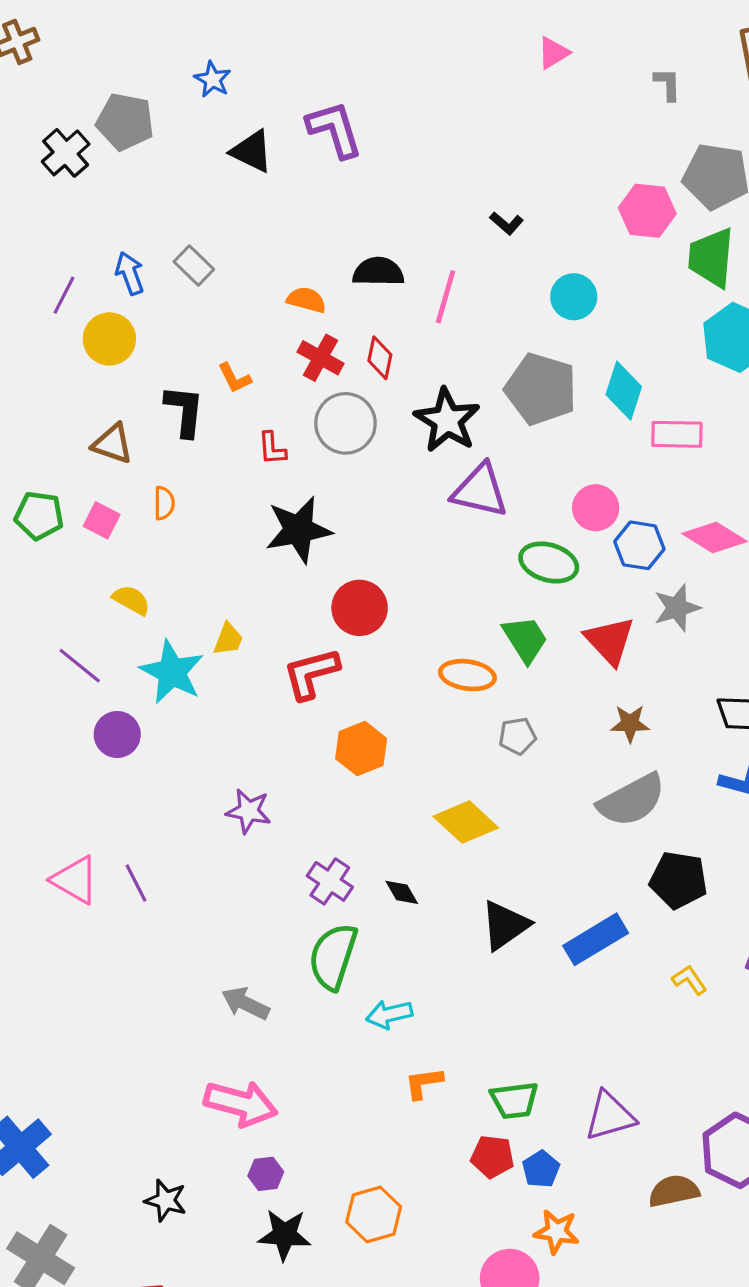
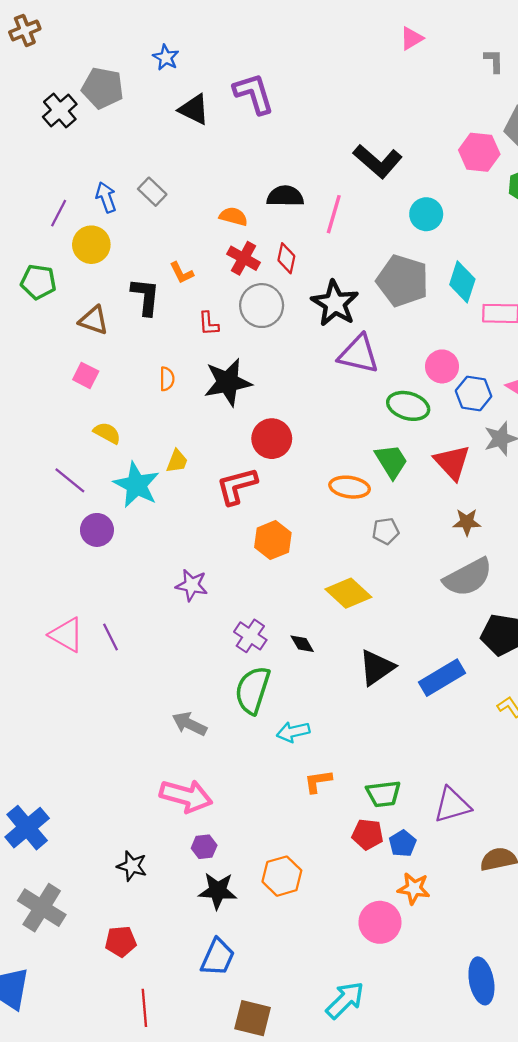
black L-shape: (507, 223) -> (378, 161), size x2.0
orange semicircle: (164, 503) -> (167, 379), moved
green pentagon: (39, 516) -> (38, 282), moved

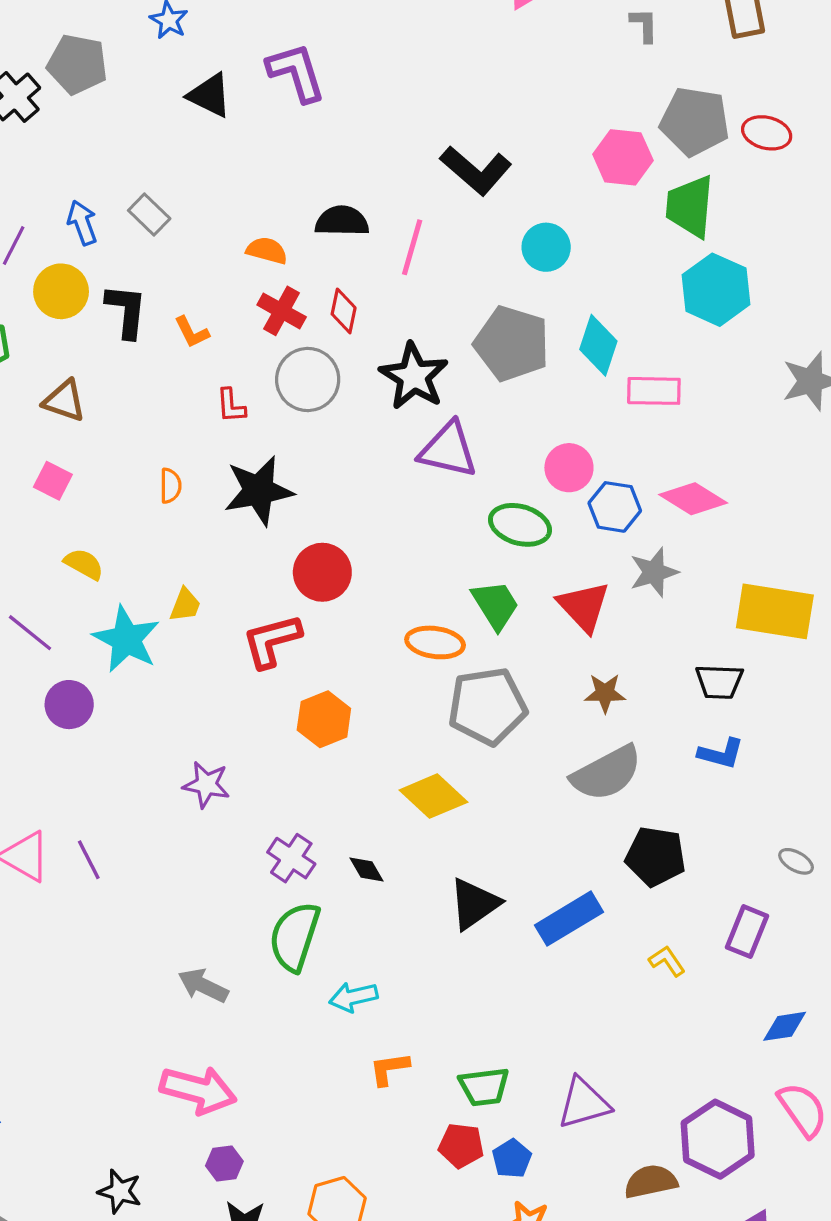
black L-shape: (145, 297) -> (126, 311), moved
gray pentagon: (386, 531) -> (487, 706), size x2.0

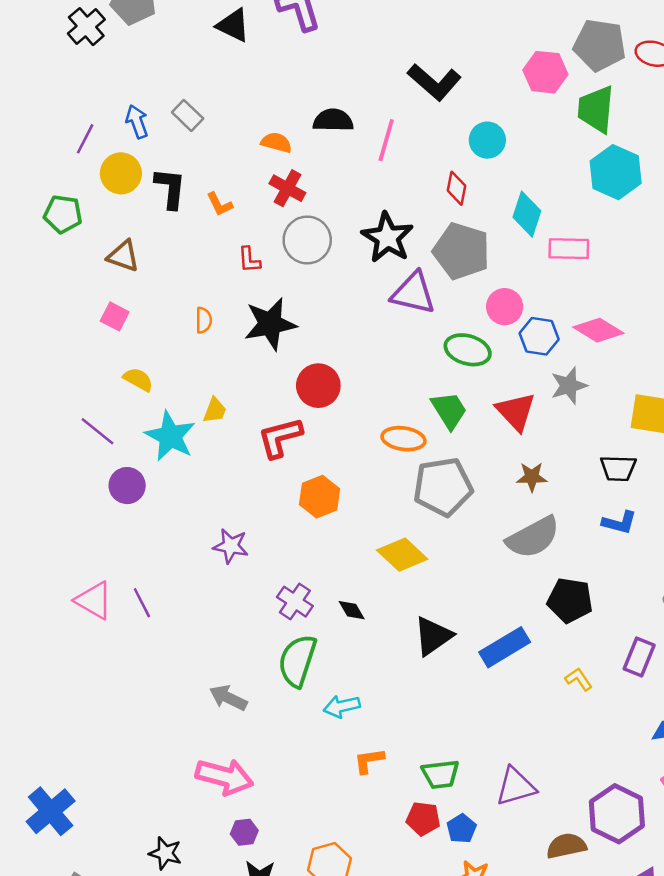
red diamond: (344, 311) -> (457, 188), moved
gray pentagon: (512, 344) -> (461, 251), moved

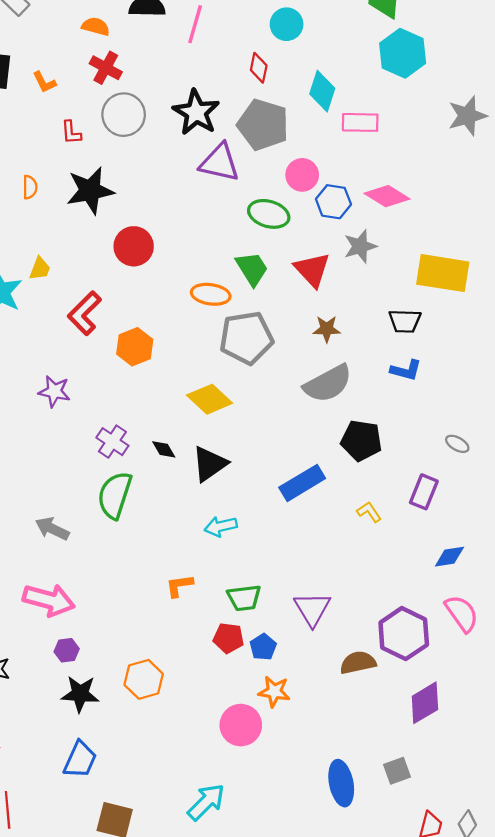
red L-shape: (280, 437) -> (85, 313), moved, turned -30
black triangle: (433, 636) -> (210, 464), moved
cyan arrow: (342, 706) -> (221, 526), moved
purple triangle: (516, 787) -> (312, 609), turned -45

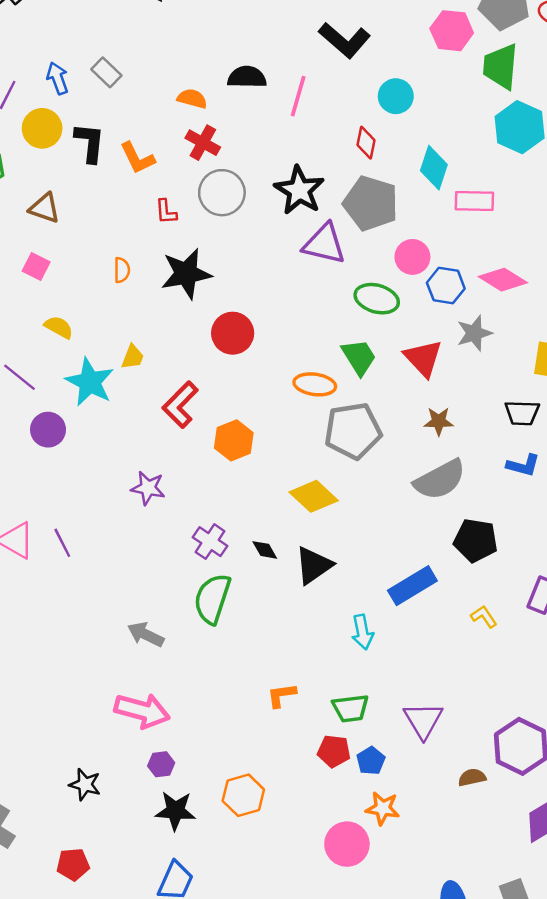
orange L-shape: (44, 82) -> (137, 158), size x1.4
cyan arrow: (221, 526) -> (362, 632), moved, turned -88
brown semicircle: (358, 663) -> (472, 777), size x0.7

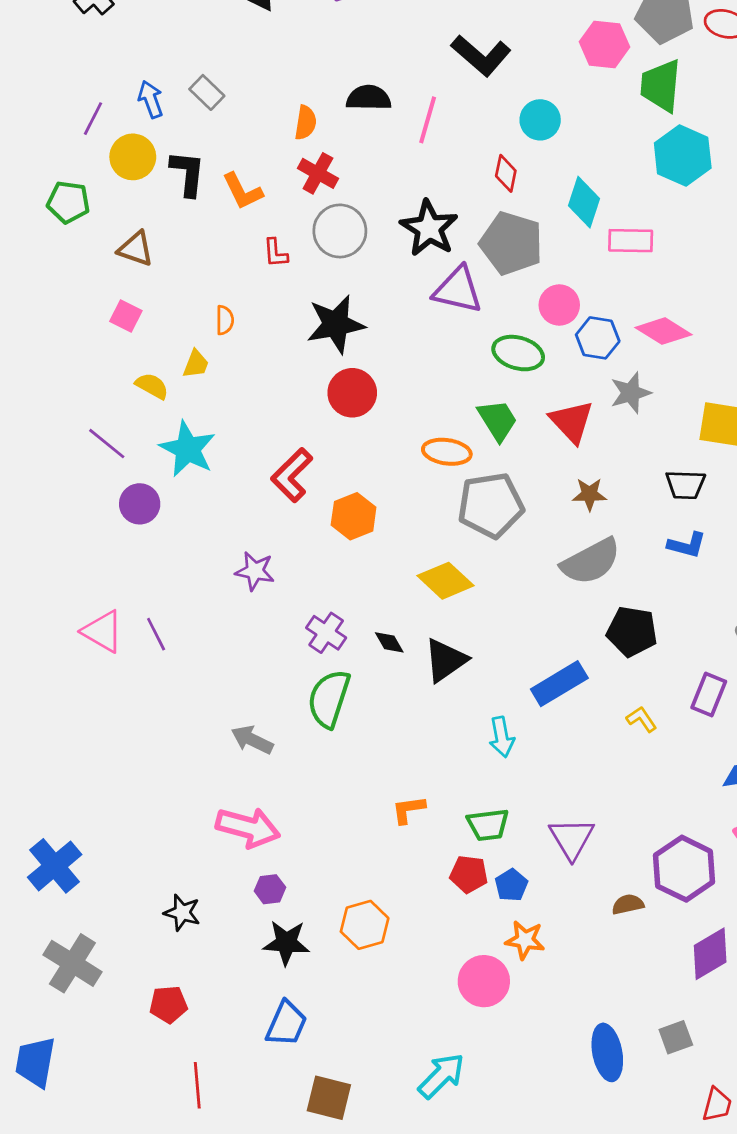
orange semicircle: (192, 99) -> (306, 123), turned 84
black star: (186, 274) -> (336, 324), moved
yellow trapezoid: (133, 357) -> (196, 364), moved

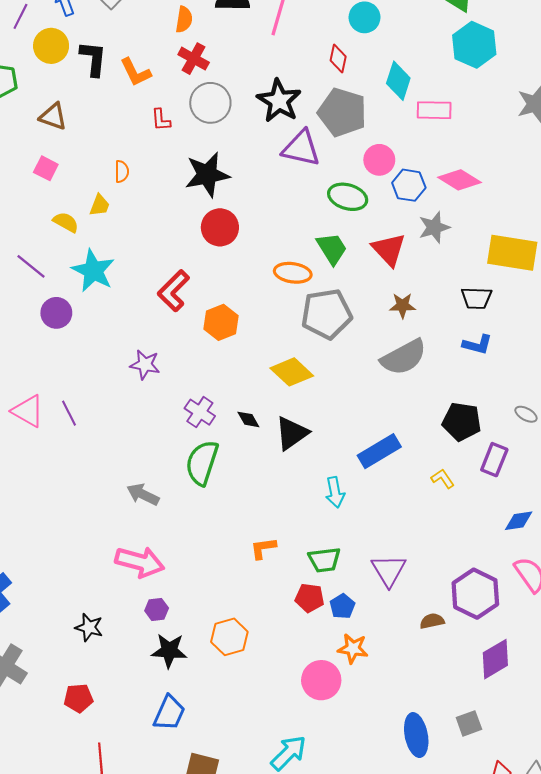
black pentagon: (632, 631) -> (462, 422), moved

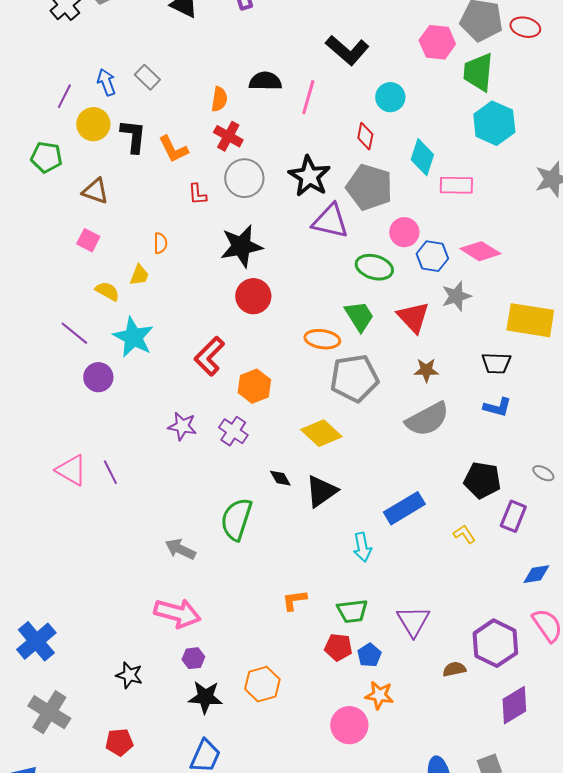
purple cross: (200, 412) -> (233, 431), moved

